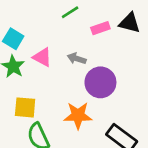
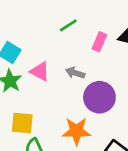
pink rectangle: (100, 28) -> (99, 42), turned -48

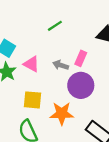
pink rectangle: (99, 42) -> (81, 58), moved
yellow square: (22, 123) -> (32, 100), moved

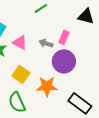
yellow square: (32, 100) -> (21, 74), turned 30

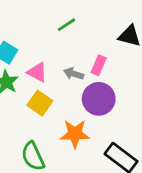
yellow square: (21, 74) -> (40, 103), moved

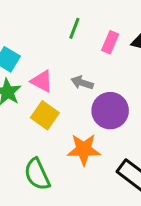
green line: (66, 25) -> (74, 28), turned -36
pink rectangle: (99, 65) -> (110, 42), moved

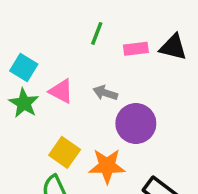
pink rectangle: (110, 42) -> (136, 49), turned 60
yellow square: (45, 115) -> (65, 152), moved

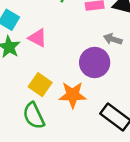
gray arrow: (105, 93) -> (113, 39), moved

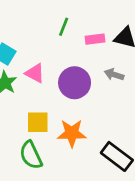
purple circle: (95, 62) -> (75, 83), moved
yellow square: (40, 85) -> (38, 122), turned -35

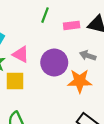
yellow square: (38, 122) -> (15, 81), moved
orange star: (72, 133) -> (80, 81), moved

